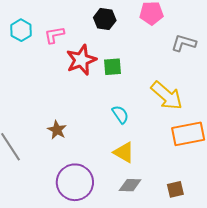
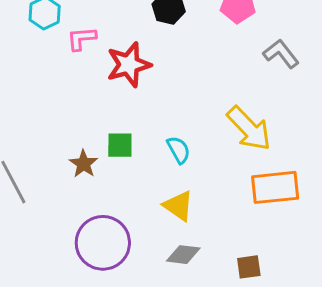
pink L-shape: (54, 35) -> (82, 38), moved
gray L-shape: (184, 43) -> (281, 54), turned 30
green square: (113, 67) -> (120, 145), moved

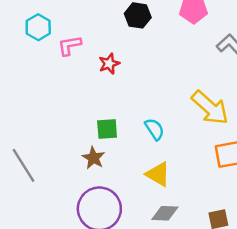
red star: (129, 65) -> (109, 64), size x0.6
brown star: (84, 164) -> (93, 158), moved

